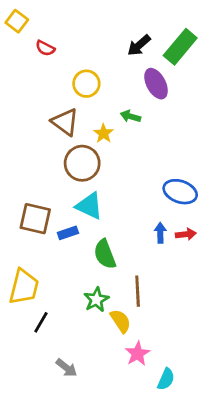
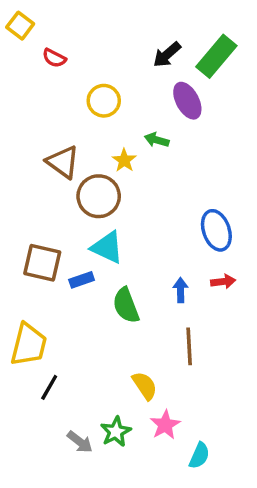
brown triangle: (65, 122) -> (63, 162), moved
blue ellipse: (180, 192) -> (216, 230), turned 52
blue arrow: (160, 233) -> (181, 290), moved
brown line: (138, 291) -> (189, 346), moved
green star: (96, 300) -> (116, 432), moved

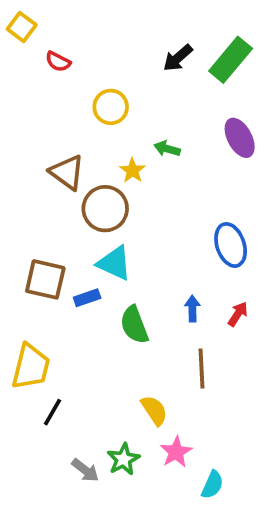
purple ellipse: (187, 101) -> (240, 138), moved
red arrow: (223, 282) -> (238, 314), moved, turned -50

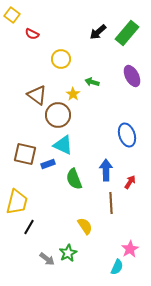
blue arrow: (192, 309) -> (106, 170), size x1.5
red arrow: (238, 314) -> (130, 182), moved
pink star: (176, 452) -> (130, 249), moved

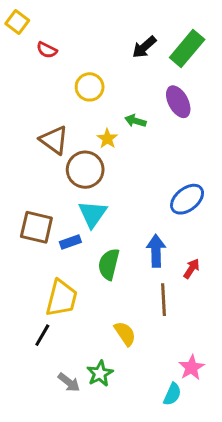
purple ellipse: (132, 76) -> (178, 102), moved
blue ellipse: (127, 135) -> (187, 199), turned 70
cyan triangle: (63, 145) -> (93, 214), turned 40
green semicircle: (74, 179) -> (109, 264), turned 35
yellow trapezoid: (17, 202) -> (62, 298), moved

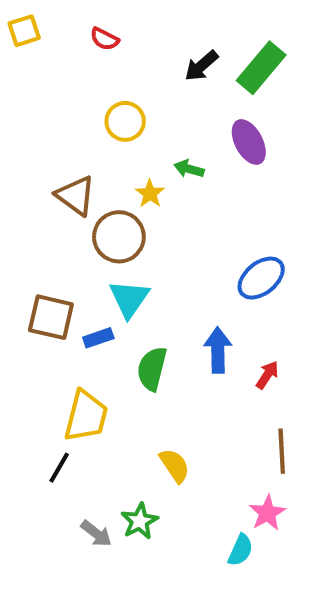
yellow square: (17, 22) -> (24, 31), turned 35
red semicircle: (47, 50) -> (105, 39), moved
brown line: (163, 300) -> (282, 451), moved

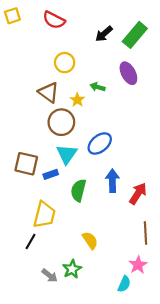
red semicircle: (105, 39) -> (54, 20), size x1.5
brown triangle: (76, 196) -> (49, 92), moved
blue ellipse: (261, 278) -> (100, 143), moved
red arrow: (267, 375) -> (138, 194), size x1.5

